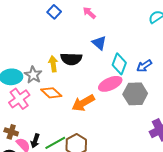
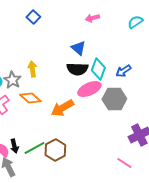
pink arrow: (89, 13) -> (92, 18), moved, turned -56
black semicircle: (71, 59) -> (77, 69), moved
black arrow: (35, 141) -> (14, 146), turned -32

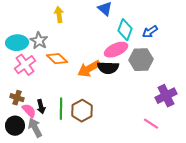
yellow arrow: (32, 69) -> (59, 15), moved
black semicircle: (77, 69) -> (108, 68), moved
green line: (34, 148) -> (61, 109), turned -60

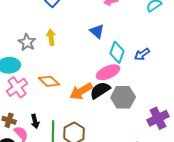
gray star: (39, 41) -> (27, 42), moved
gray hexagon: (141, 60) -> (123, 97), moved
black semicircle: (108, 68) -> (100, 90), turned 145
black arrow: (41, 107) -> (35, 121), moved

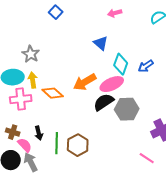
yellow arrow: (51, 37) -> (33, 80), moved
pink cross: (17, 87) -> (21, 99), turned 30
orange arrow: (81, 91) -> (85, 82), moved

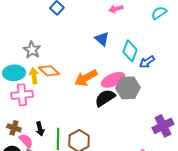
cyan diamond: (121, 64) -> (130, 51), moved
orange diamond: (53, 93) -> (49, 71), moved
gray hexagon: (127, 109) -> (128, 88), moved

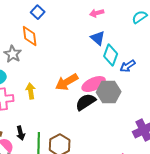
blue triangle: (102, 39) -> (98, 38), moved
orange diamond: (49, 71) -> (30, 36), moved, turned 40
yellow arrow: (34, 76) -> (31, 91), moved

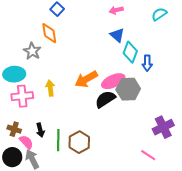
blue arrow: (128, 66) -> (147, 63), turned -56

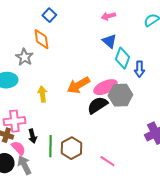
pink cross: (22, 96) -> (14, 121), moved
pink line: (148, 155) -> (107, 161), moved

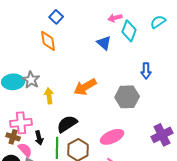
blue triangle: (109, 41) -> (104, 43), moved
gray star: (24, 57) -> (31, 80), moved
cyan diamond: (122, 58) -> (129, 31), moved
pink ellipse: (105, 87) -> (112, 137), moved
black semicircle: (97, 105) -> (67, 124), moved

